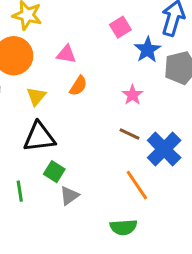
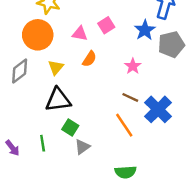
pink square: (120, 27) -> (106, 25), moved
orange line: (137, 185) -> (124, 125), moved

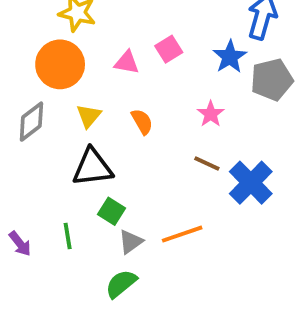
orange semicircle: (89, 59) -> (142, 122), moved, turned -63
orange line: (124, 125) -> (182, 234), moved, turned -75
green semicircle: (126, 172) -> (121, 284), moved, turned 145

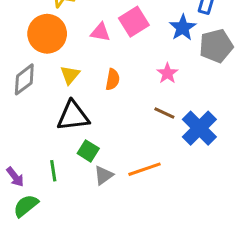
pink square: (169, 49) -> (134, 22), size x1.4
orange semicircle: (142, 122) -> (113, 79), turned 40
green semicircle: (121, 284) -> (26, 206), moved

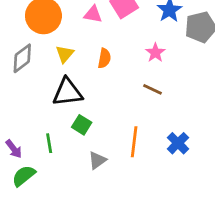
blue cross: (199, 128) -> (178, 143), moved, size x0.7
orange line: (145, 169) -> (134, 142), turned -64
gray triangle: (103, 175) -> (97, 160), moved

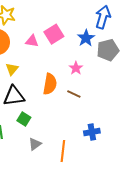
orange semicircle: (104, 58) -> (50, 84), moved, size x1.5
orange line: (134, 142) -> (63, 151), moved
blue cross: (178, 143) -> (92, 132), turned 35

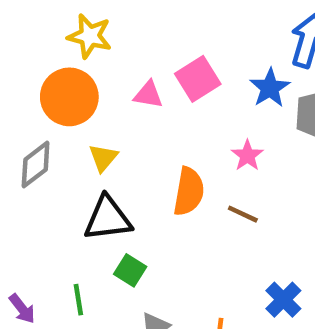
blue cross: (92, 132) -> (283, 300), turned -35

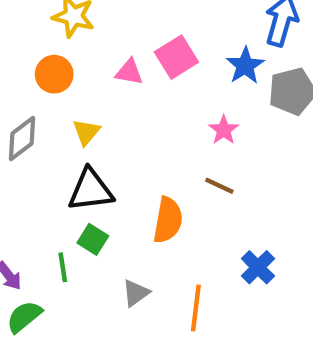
orange circle: (69, 97) -> (54, 74), size x0.7
orange semicircle: (189, 192) -> (168, 220), moved
green square: (130, 270) -> (93, 239), moved

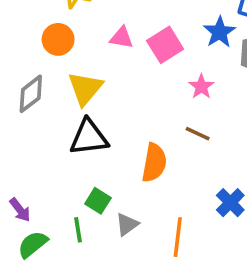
pink square: (176, 57) -> (165, 45), moved
yellow triangle: (86, 132) -> (85, 88), size x1.5
green square: (93, 239) -> (98, 201), moved
green line: (63, 267) -> (78, 230), moved

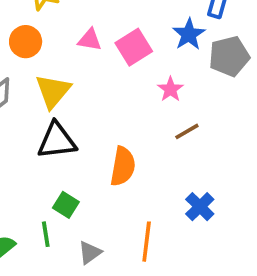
brown line: (198, 134) -> (187, 131), moved, turned -55
gray triangle: (127, 224) -> (90, 253), moved

